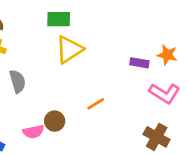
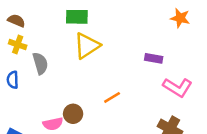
orange star: (167, 55) -> (180, 18), moved
gray semicircle: (18, 81) -> (40, 63), moved

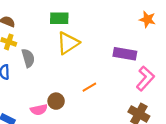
purple rectangle: (154, 58) -> (125, 54), size x1.5
pink L-shape: (178, 87) -> (145, 78), turned -80

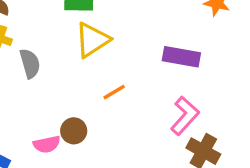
pink L-shape: (145, 78) -> (185, 116), moved
orange line: (89, 87) -> (114, 92), moved

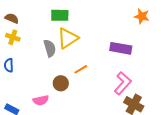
gray semicircle: (30, 63) -> (50, 48), moved
brown circle: (74, 131) -> (61, 83), moved

